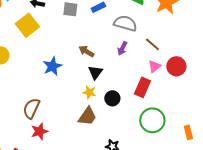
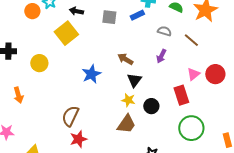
gray semicircle: (125, 23) -> (164, 31), size x0.6
brown line: (152, 44) -> (191, 40), moved
red rectangle: (142, 87) -> (181, 95), turned -42

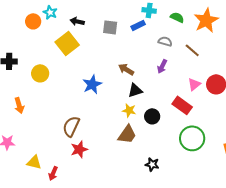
black triangle: (134, 80) -> (135, 90), turned 35
red rectangle: (181, 95) -> (182, 105), turned -36

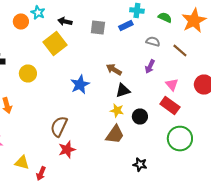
pink triangle: (194, 84) -> (172, 84), moved, turned -32

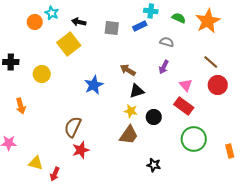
brown line: (180, 50) -> (211, 62), moved

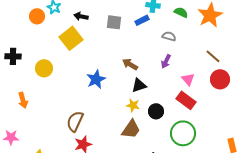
green circle: (194, 139) -> (183, 133), moved

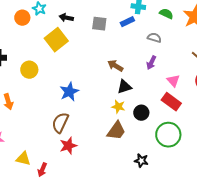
blue star: (96, 79) -> (69, 92), moved

